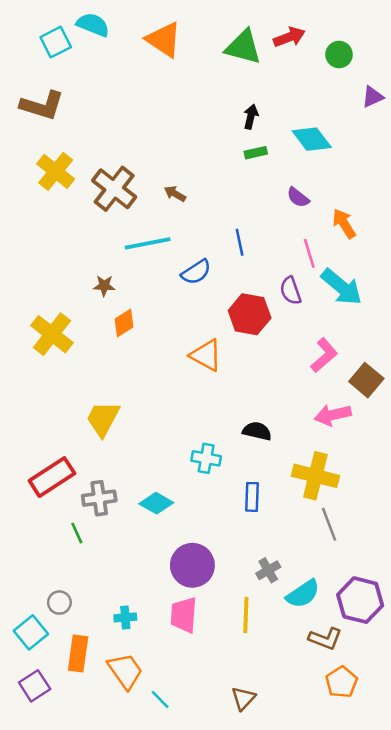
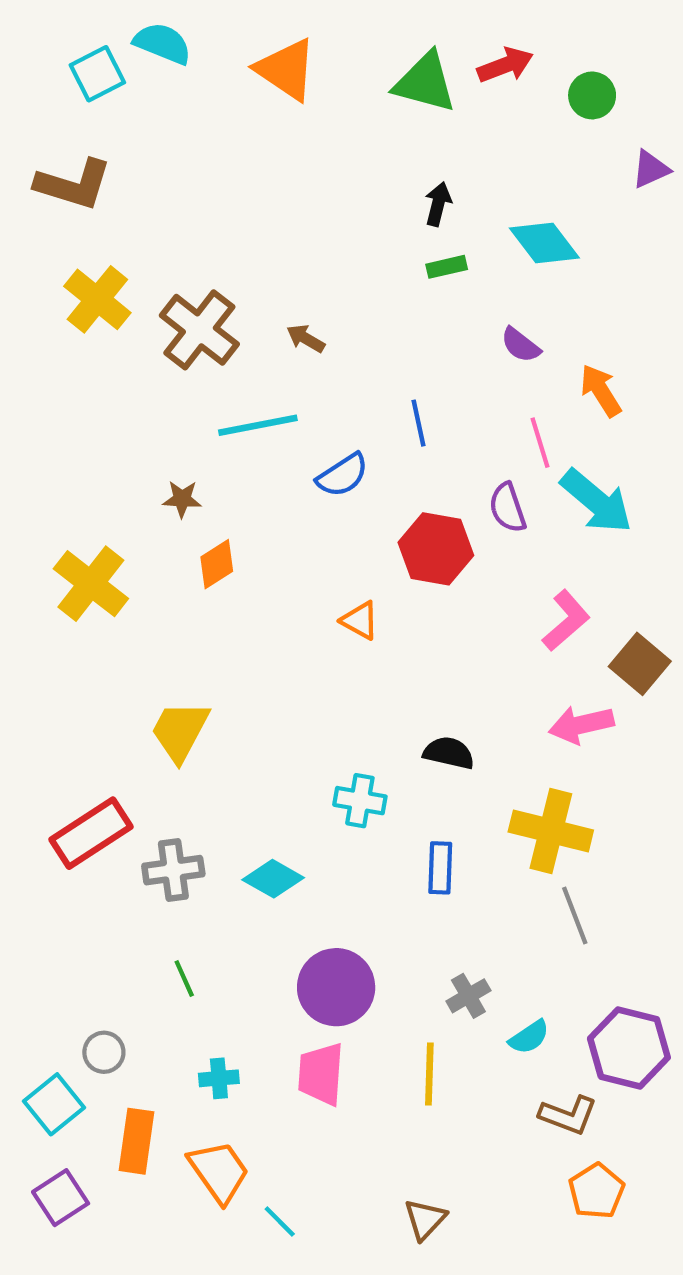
orange triangle: (206, 355) -> (360, 621), size x0.7
green line: (77, 533) -> (184, 978), moved
cyan semicircle: (303, 594) -> (529, 1037), size x0.7

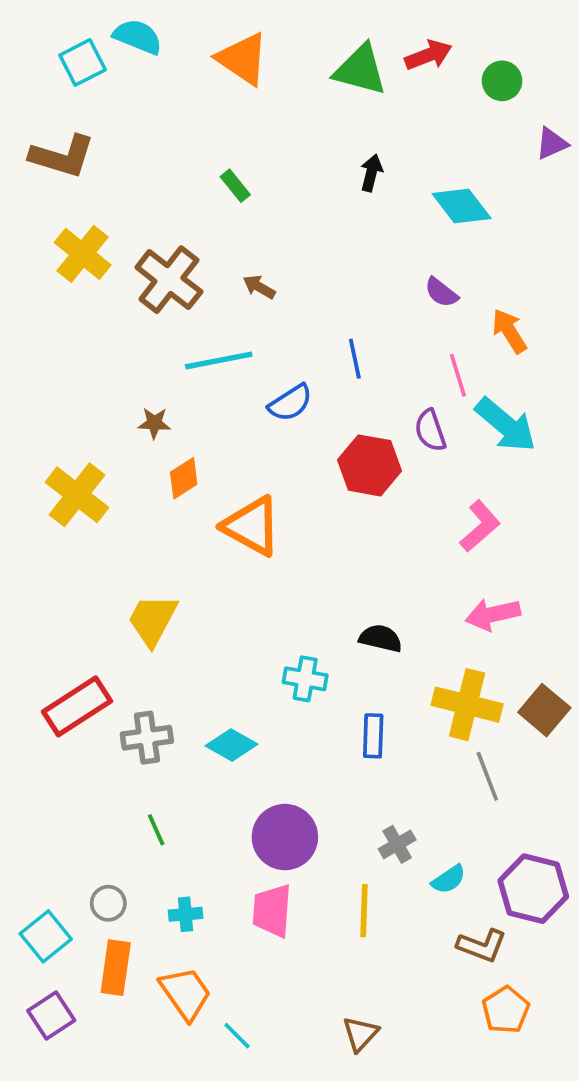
green rectangle: (447, 267) -> (235, 186), moved, turned 64
orange triangle: (360, 621) -> (252, 526), moved, size x1.8
brown square: (640, 664) -> (544, 710), moved
gray circle: (104, 1052) -> (108, 903), moved

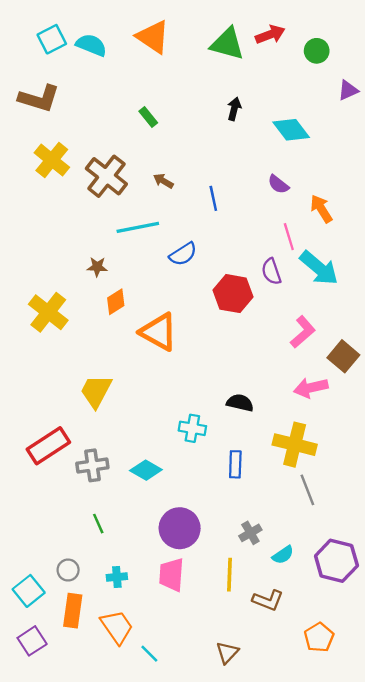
cyan semicircle: (138, 37) -> (91, 45), moved
blue line: (355, 359) -> (213, 198), moved
brown square: (544, 710) -> (343, 356), moved
brown L-shape: (482, 946) -> (268, 600), moved

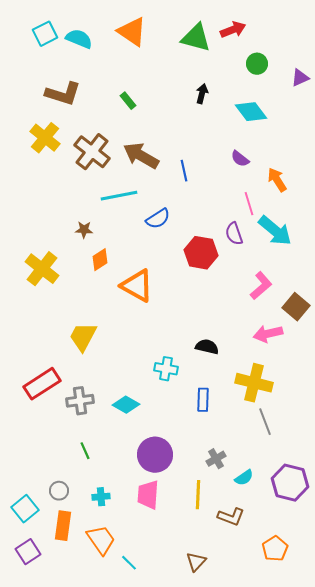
green circle: (317, 51) -> (257, 64), moved
brown L-shape: (39, 98) -> (63, 94), moved
brown arrow: (163, 181) -> (141, 156), size x2.0

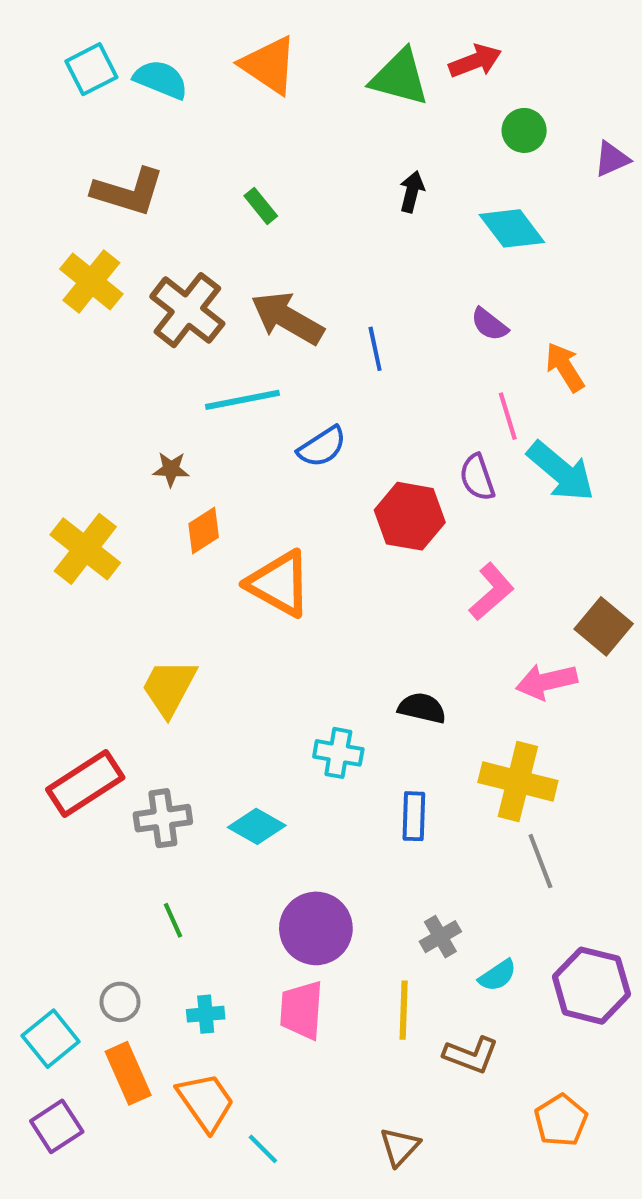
pink L-shape: (261, 286) -> (491, 592), moved
orange rectangle: (63, 526) -> (128, 1073), turned -32

